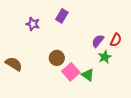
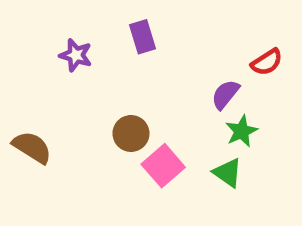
purple rectangle: (62, 16) -> (142, 37), turned -48
red semicircle: (116, 40) -> (267, 62), moved, turned 32
green triangle: (88, 75) -> (228, 173), moved

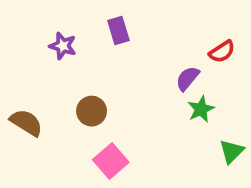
brown circle: (131, 133) -> (92, 111), moved
pink square: (163, 166) -> (111, 161), moved
green triangle: (228, 173) -> (232, 151), moved, turned 40

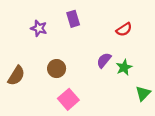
red semicircle: (222, 52) -> (124, 29), moved
purple semicircle: (187, 78) -> (104, 60), moved
brown semicircle: (26, 123) -> (16, 76), turned 90

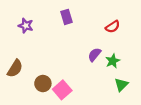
purple star: (39, 28) -> (26, 26), moved
brown circle: (57, 69) -> (43, 84), moved
green triangle: (143, 93) -> (121, 85), moved

